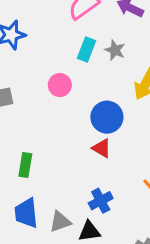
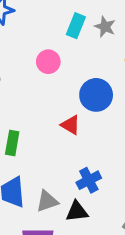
red triangle: (102, 148) -> (70, 125), moved

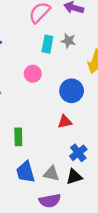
red triangle: (70, 125) -> (65, 122), moved, turned -32
gray triangle: (47, 201) -> (51, 174), turned 42

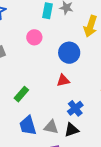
green rectangle: (18, 137) -> (21, 94), turned 42

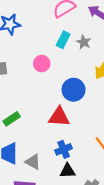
red triangle: (63, 80) -> (59, 117), size x1.5
black triangle: (72, 130) -> (68, 171), moved

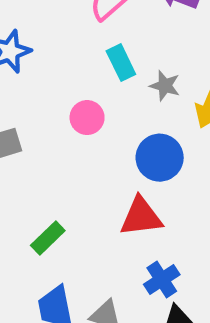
cyan rectangle: (63, 40) -> (121, 63), turned -42
gray star: (84, 42) -> (165, 86), moved

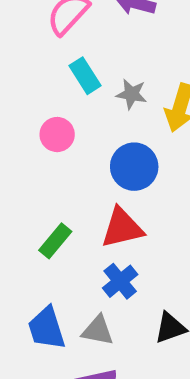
green rectangle: (48, 238) -> (55, 241), moved
blue cross: (162, 279) -> (120, 281), moved

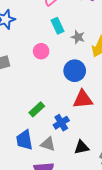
red triangle: (122, 228) -> (83, 99), moved
green rectangle: (55, 241) -> (37, 109), moved

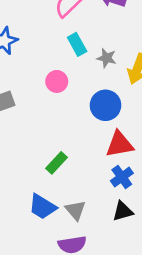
blue cross: (61, 123) -> (122, 177), moved
blue trapezoid: (24, 140) -> (42, 207), turned -45
gray triangle: (48, 144) -> (76, 210), turned 35

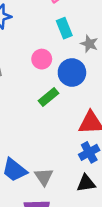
blue circle: (105, 105) -> (72, 72), moved
green rectangle: (57, 163) -> (49, 97), moved

